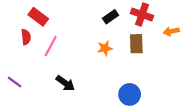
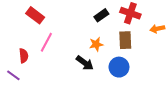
red semicircle: (26, 37) -> (24, 56), moved
black arrow: (65, 83) -> (85, 63), moved
blue circle: (130, 94) -> (119, 67), moved

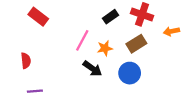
brown rectangle: (125, 40) -> (136, 44), turned 60
pink line: (46, 42) -> (82, 40), moved
purple line: (13, 75) -> (35, 91), moved, turned -40

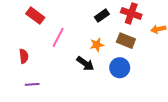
pink line: (82, 40) -> (58, 37), moved
brown rectangle: (136, 44) -> (126, 41), turned 54

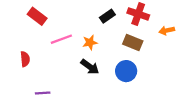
pink line: (58, 37) -> (61, 39), turned 42
orange star: (97, 45) -> (90, 43), moved
purple line: (32, 84) -> (43, 93), moved

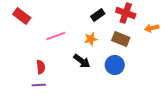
red rectangle: (37, 16) -> (22, 16), moved
orange star: (90, 43) -> (91, 39), moved
red semicircle: (25, 59) -> (41, 67), moved

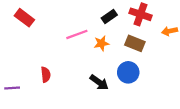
pink line: (56, 36) -> (77, 34), moved
black arrow: (82, 61) -> (99, 82), moved
purple line: (39, 85) -> (12, 88), moved

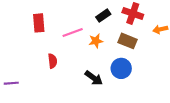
red rectangle: (24, 18) -> (39, 23), moved, turned 48
red semicircle: (46, 75) -> (52, 61), moved

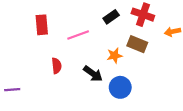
orange star: (96, 41) -> (115, 56), moved
blue circle: (121, 68) -> (120, 87), moved
black arrow: (94, 78) -> (93, 74), moved

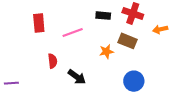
black rectangle: (111, 17) -> (103, 16), turned 40
black arrow: (93, 74) -> (77, 77), moved
blue circle: (120, 87) -> (134, 81), moved

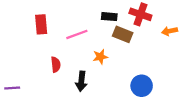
brown rectangle: (127, 41) -> (123, 34), moved
orange star: (106, 52) -> (100, 57), moved
black arrow: (77, 77) -> (81, 81), turned 60

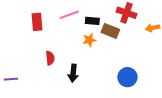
black rectangle: (109, 17) -> (92, 21), moved
pink line: (77, 34) -> (69, 15), moved
orange star: (100, 57) -> (89, 40), moved

